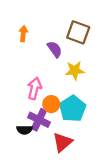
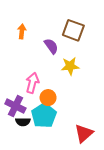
cyan pentagon: (73, 109) -> (44, 115), moved
purple cross: (39, 120) -> (15, 106), moved
red triangle: (62, 142) -> (84, 133), moved

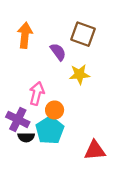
orange arrow: (22, 31) -> (25, 35), size x1.5
red triangle: (84, 133) -> (95, 150), turned 36

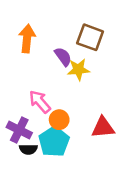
yellow star: (79, 74) -> (78, 69), moved
pink arrow: (37, 93) -> (40, 102), turned -55
red triangle: (95, 150) -> (103, 127), moved

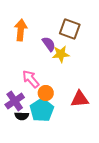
purple cross: (19, 130) -> (15, 101), turned 30

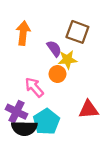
orange circle: (46, 93) -> (57, 74), moved
purple cross: (15, 101) -> (17, 112), turned -30
black semicircle: (22, 116) -> (24, 128), size x1.6

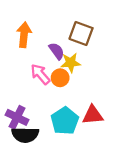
pink arrow: (34, 87) -> (40, 74), moved
cyan pentagon: (46, 122) -> (65, 121), moved

